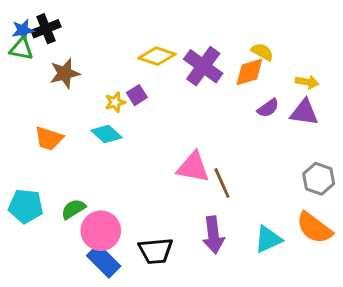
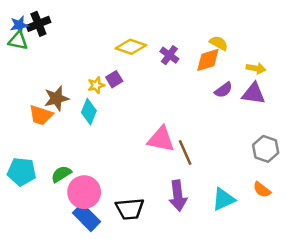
purple cross: (203, 66) -> (169, 55), size x0.6
brown star: (65, 73) -> (56, 98), moved
cyan diamond: (107, 134) -> (89, 112), turned 70
orange semicircle: (314, 228) -> (262, 190), size x0.6

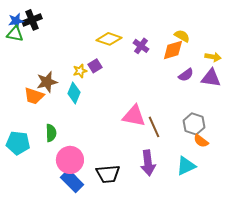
gray hexagon: (266, 149) -> (194, 124), moved
green semicircle: (61, 174) -> (51, 133), moved, turned 120
orange semicircle: (262, 190) -> (201, 141), moved

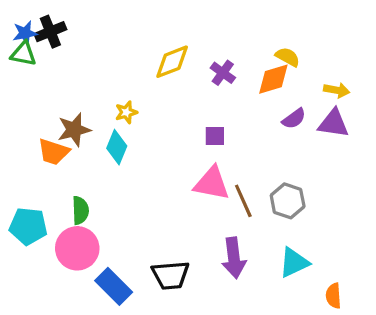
yellow diamond: (109, 39) -> (172, 62), turned -40
purple square: (95, 66) -> (215, 136), moved, turned 32
gray hexagon: (194, 124) -> (288, 201), moved
orange semicircle: (201, 141) -> (333, 296), moved, turned 49
pink circle: (70, 160) -> (77, 248), moved

